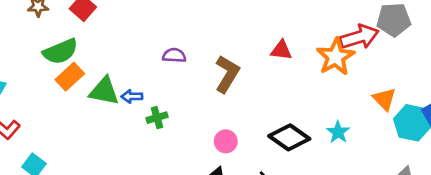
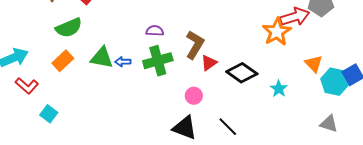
red triangle: (281, 50) -> (209, 63), moved, turned -42
orange rectangle: (70, 77) -> (63, 61), moved
green cross: (157, 118) -> (158, 61), moved, size x1.8
black diamond: (289, 137) -> (242, 73), moved

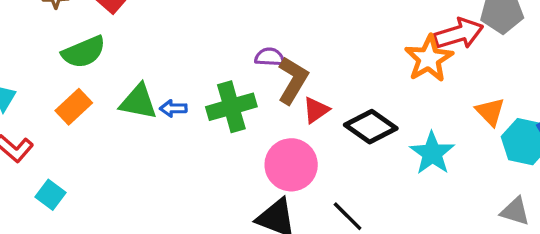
purple semicircle: (155, 31) -> (270, 57), moved
cyan star: (279, 89) -> (432, 153), size x1.5
pink circle: (194, 96) -> (291, 165), size x1.8

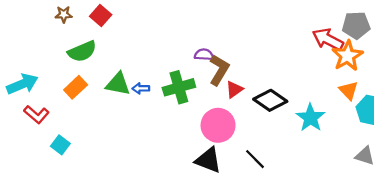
red arrow: (459, 34) -> (328, 39), turned -136
orange star: (429, 59) -> (347, 56), moved

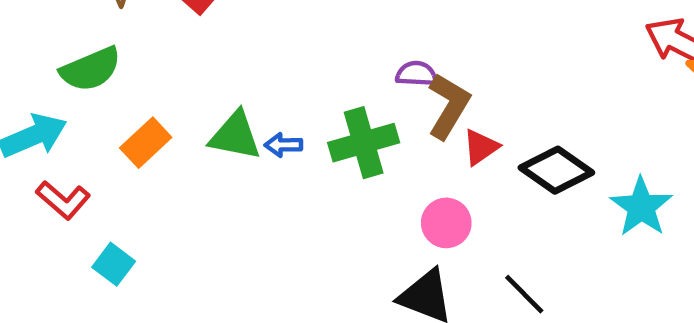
green semicircle: (82, 51) -> (91, 69), moved
pink circle: (218, 125) -> (446, 223), size x0.7

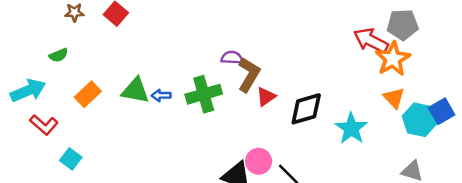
green semicircle: (91, 69) -> (59, 55), size x0.6
black diamond: (556, 170) -> (306, 109), turned -51
pink circle: (446, 223) -> (259, 161), moved

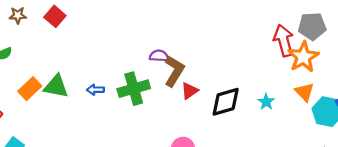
red arrow: (371, 41) -> (284, 40), turned 48
green triangle: (135, 91) -> (56, 86), moved
cyan star: (351, 128) -> (266, 102), moved, size x0.6

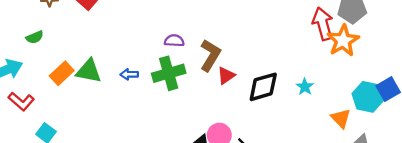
purple semicircle: (159, 56) -> (174, 41), moved
orange triangle: (304, 92) -> (341, 118), moved

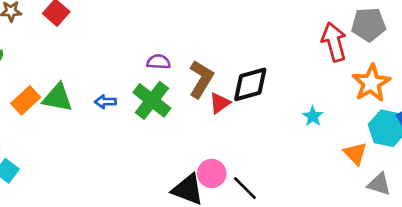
orange star: (343, 41) -> (371, 83), moved
green cross: (169, 73) -> (152, 100), turned -36
black diamond: (263, 87) -> (250, 84), moved

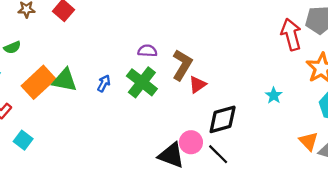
black diamond: (250, 84) -> (223, 119), moved
orange rectangle: (26, 100) -> (38, 82), size x1.4
blue arrow: (105, 102) -> (104, 83), turned 119
orange triangle: (355, 154) -> (309, 141), moved

